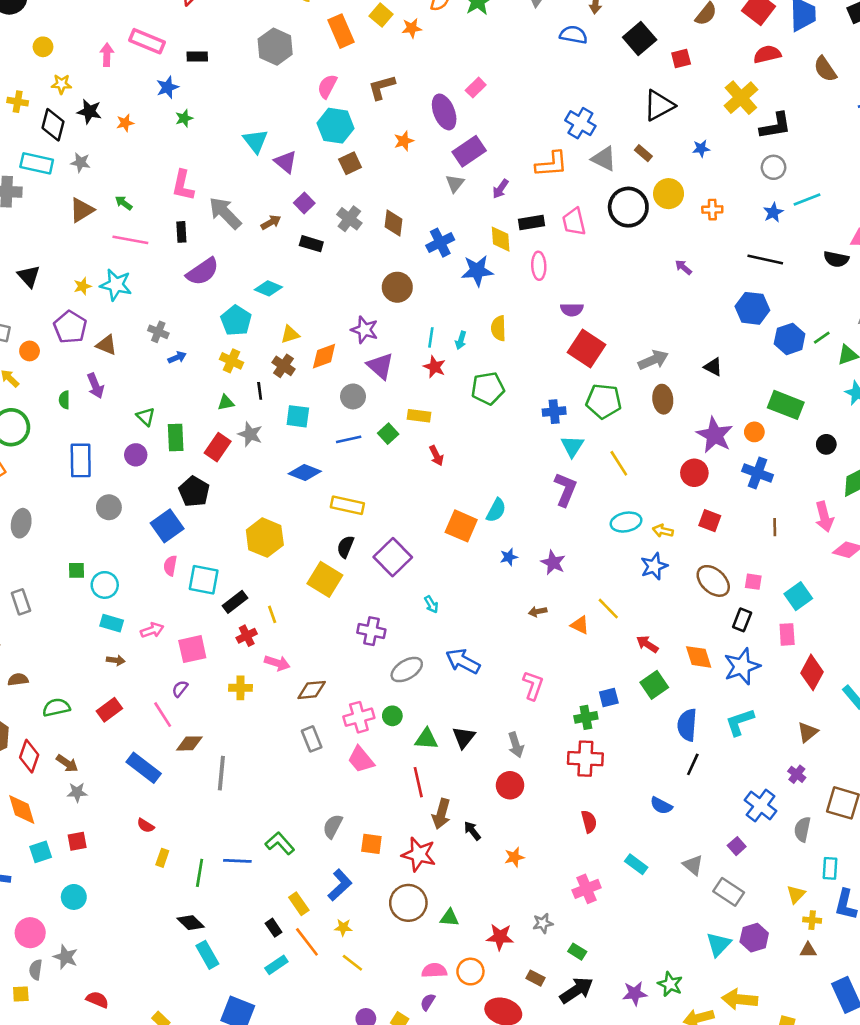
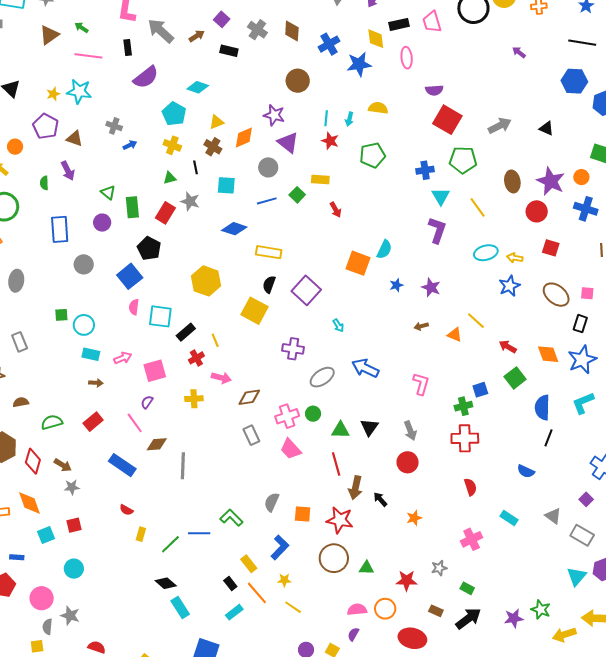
yellow semicircle: (499, 328) -> (378, 108), turned 102
brown ellipse: (663, 399) -> (512, 181), moved
green line: (200, 873) -> (170, 544), turned 40

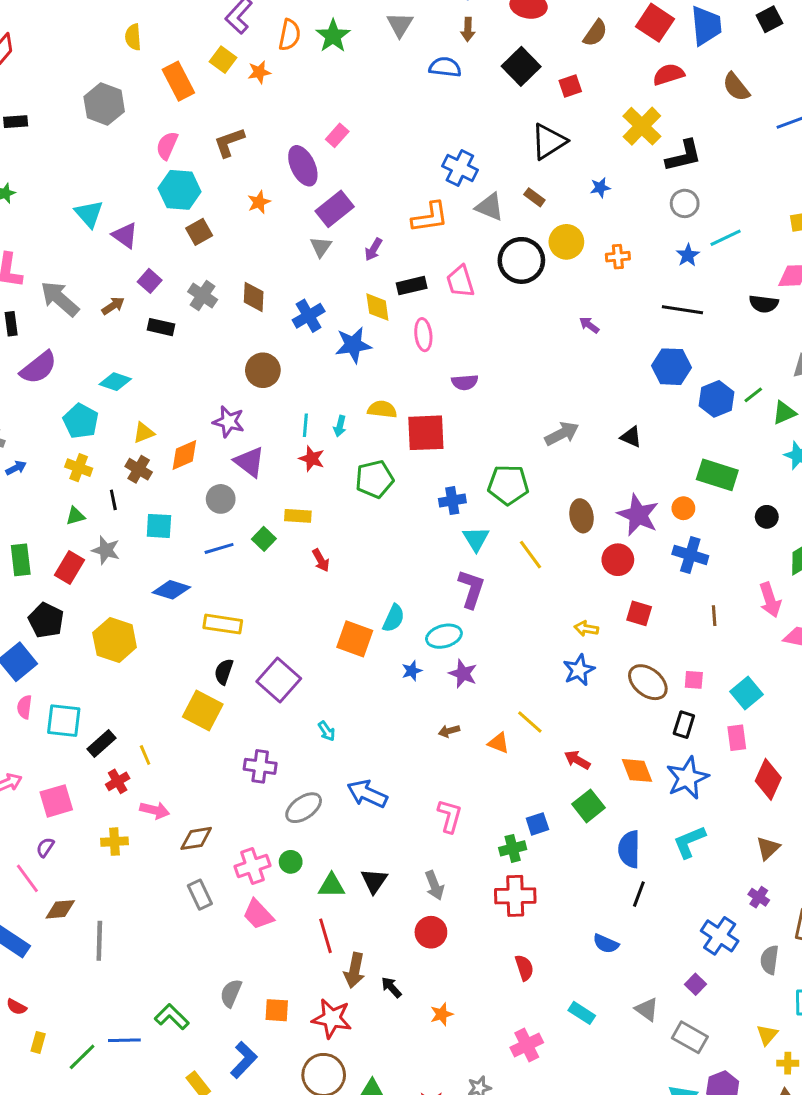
red square: (447, 120) -> (426, 433), moved, turned -32
cyan ellipse: (486, 253) -> (444, 636), moved
yellow hexagon: (206, 281) -> (115, 640), moved

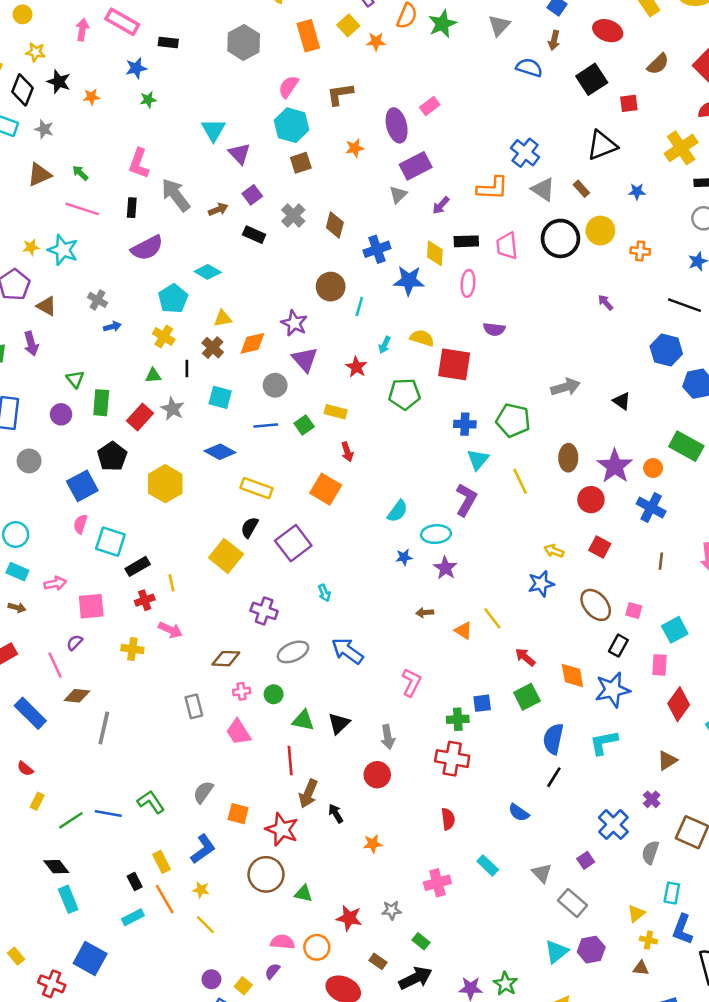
cyan line: (305, 425) -> (359, 307), moved
orange square: (355, 639) -> (326, 489), moved
brown diamond: (196, 838) -> (226, 659), moved
pink cross: (252, 866) -> (242, 691), size x0.6

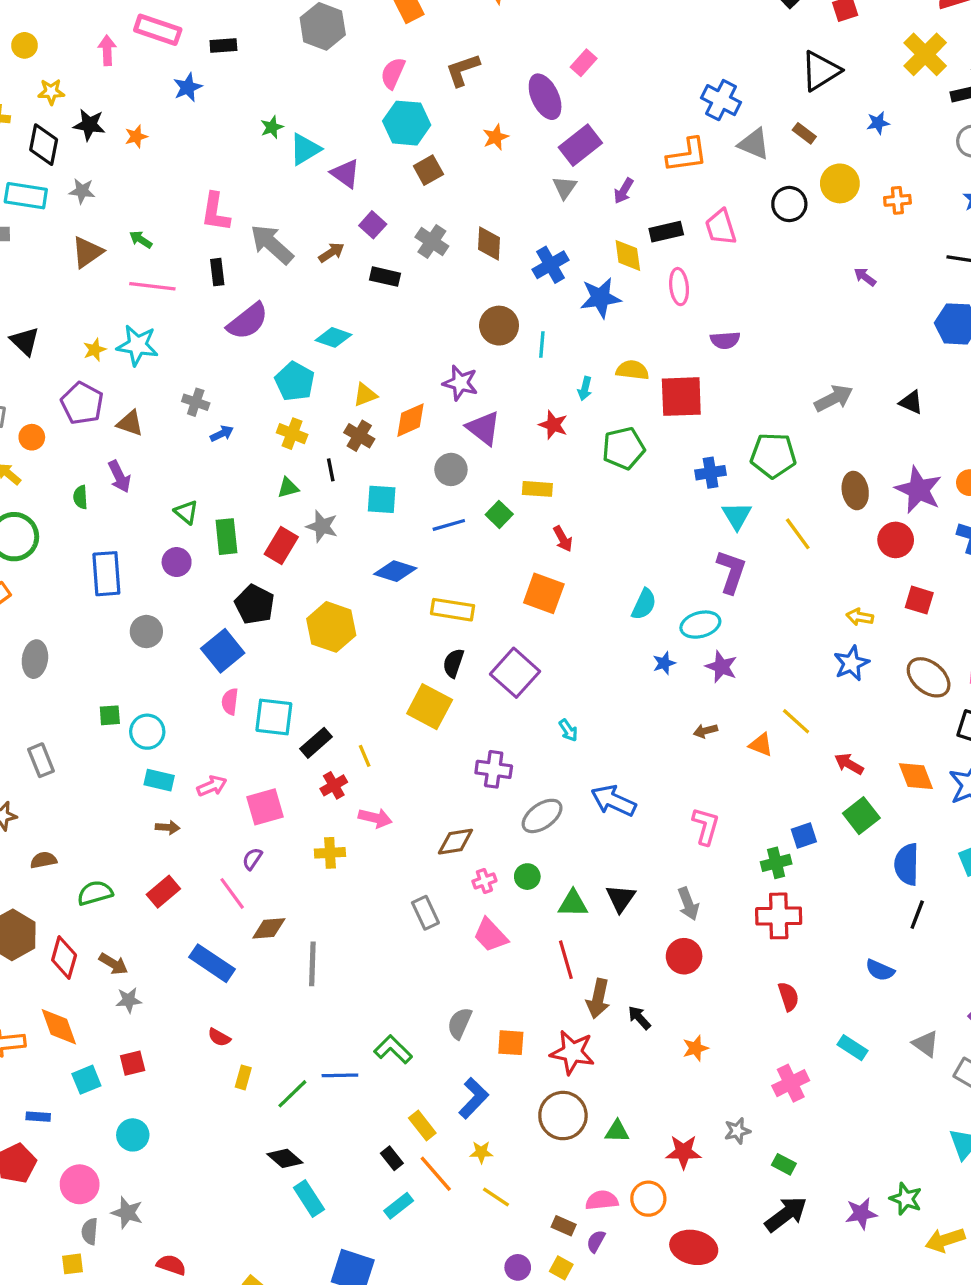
green star: (148, 100) -> (272, 127), moved
cyan triangle: (213, 130) -> (305, 149), turned 40
black circle: (560, 238) -> (789, 204), size x0.7
brown rectangle: (378, 961) -> (564, 1226), moved

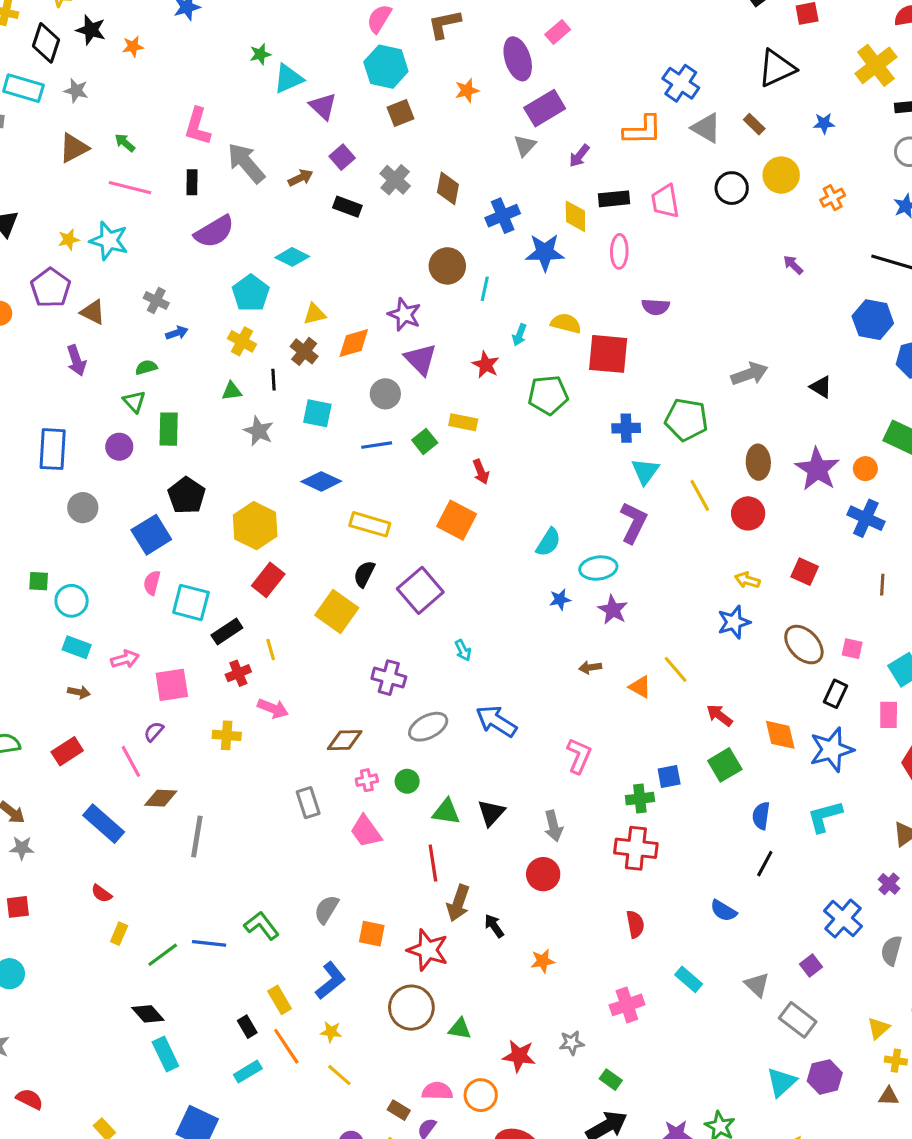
orange cross: (897, 200) -> (833, 198), turned -30
green semicircle: (80, 497) -> (146, 367), moved, turned 70
red circle: (896, 540) -> (748, 513), moved
red rectangle: (281, 545) -> (268, 580), moved
blue semicircle: (907, 864) -> (761, 816), size x0.7

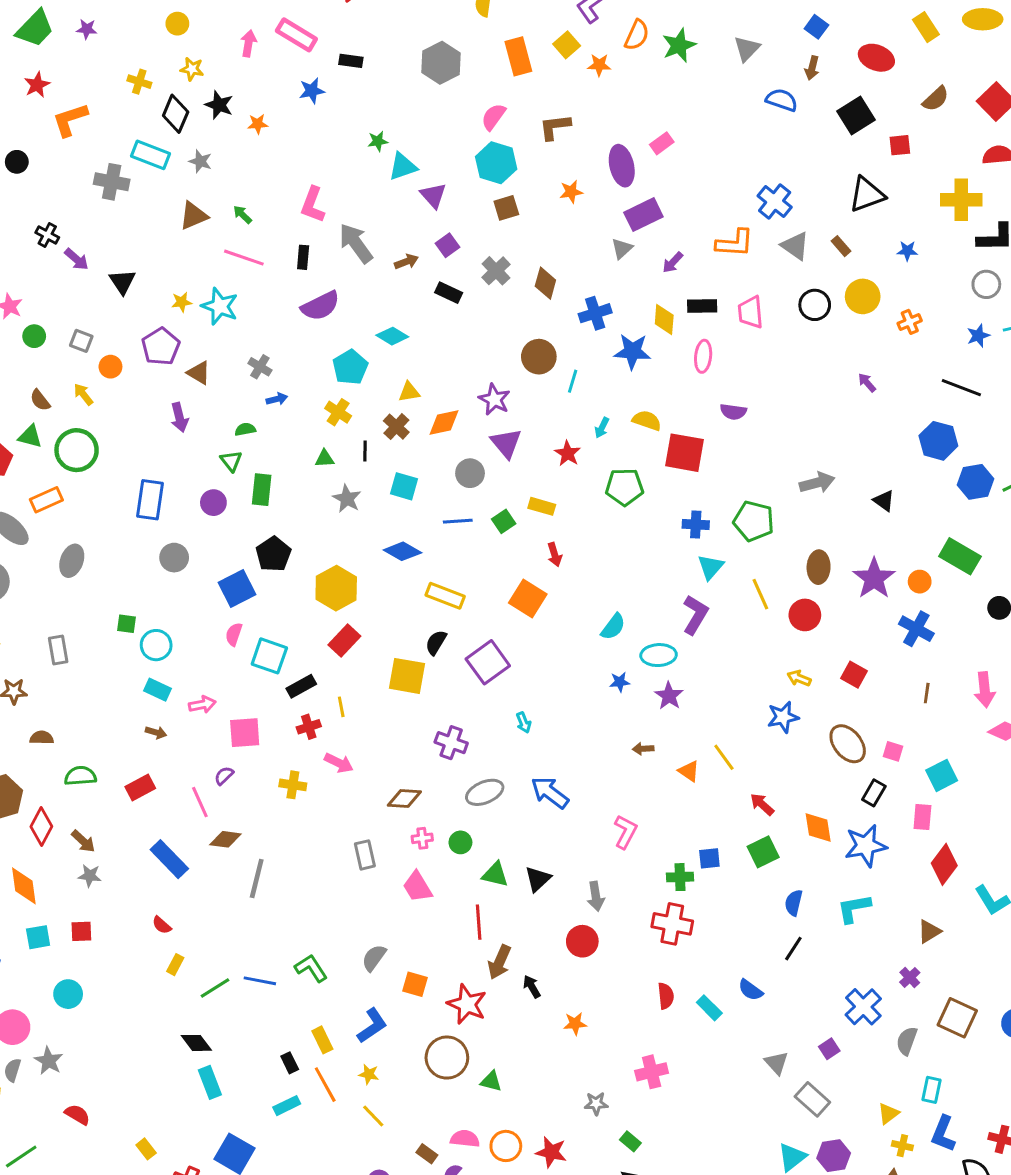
yellow cross: (876, 65) -> (961, 200), turned 33
yellow square: (337, 612) -> (407, 676), turned -30
cyan rectangle: (689, 979) -> (709, 1008), moved
red star: (519, 1056) -> (551, 1152), moved

